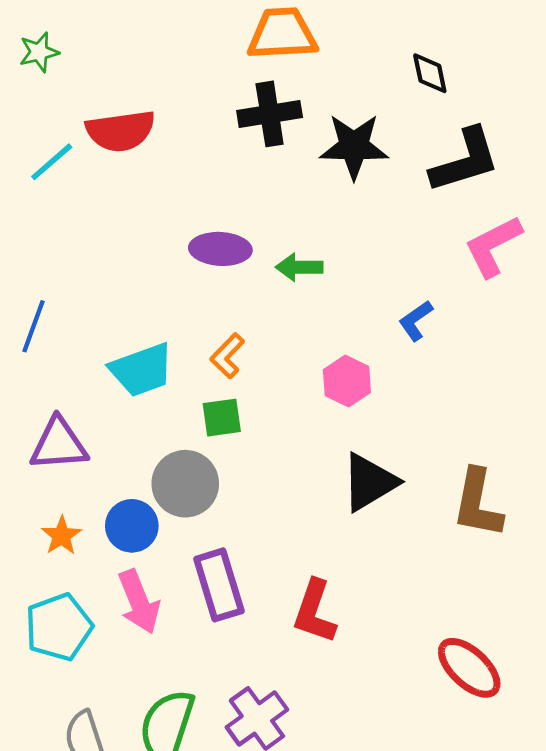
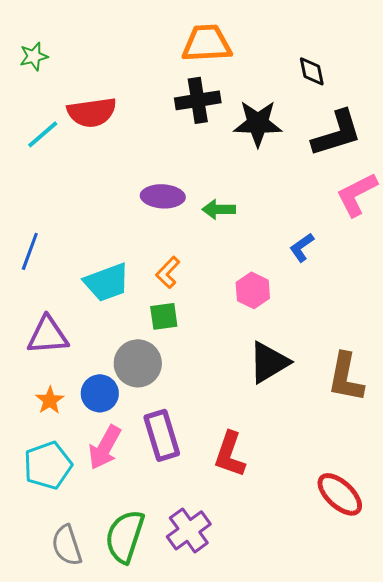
pink arrow: (139, 602) -> (105, 447), turned 51

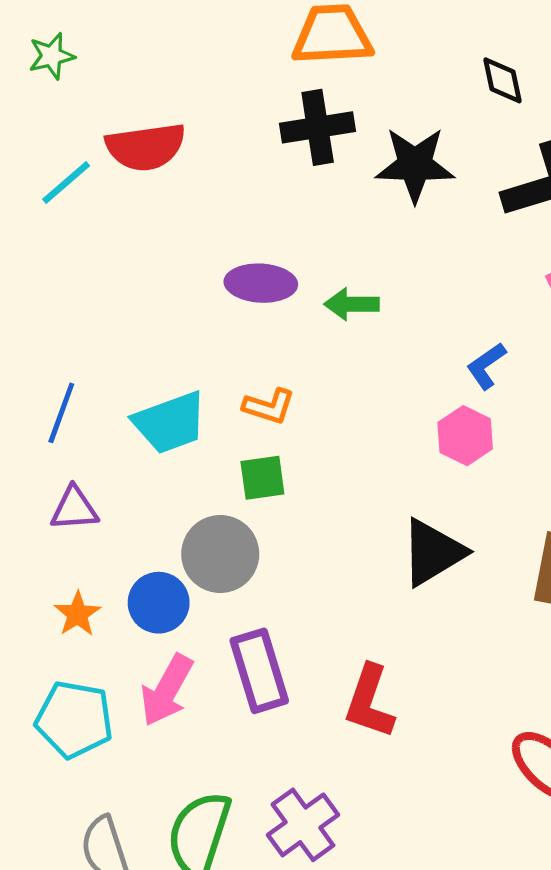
blue line: (30, 251) -> (61, 413), moved
orange L-shape: (168, 272) -> (269, 406), turned -116
pink hexagon: (253, 290) -> (465, 436), moved
purple triangle: (48, 335) -> (74, 509), size x0.7
cyan pentagon: (48, 465) -> (74, 719), turned 30

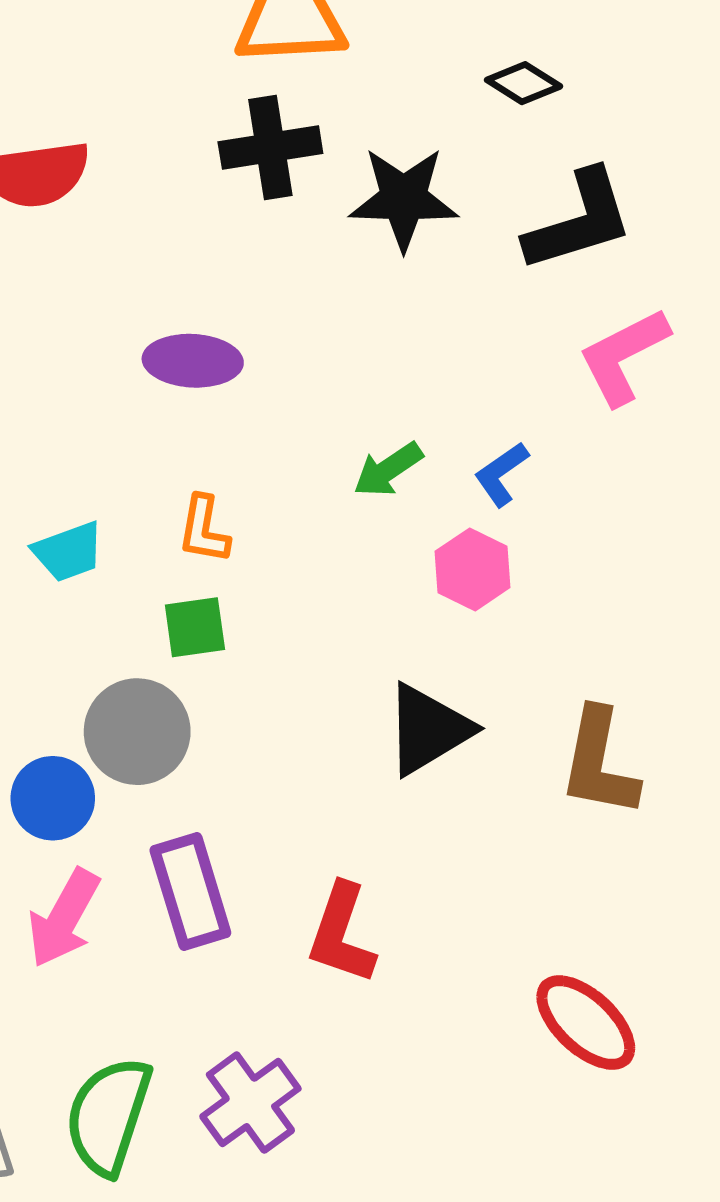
black diamond: (502, 80) -> (524, 83), turned -46
green arrow: (352, 304) -> (388, 470), moved, turned -34
orange L-shape: (269, 406) -> (204, 530), turned 82
cyan trapezoid: (170, 423) -> (68, 552), size x0.7

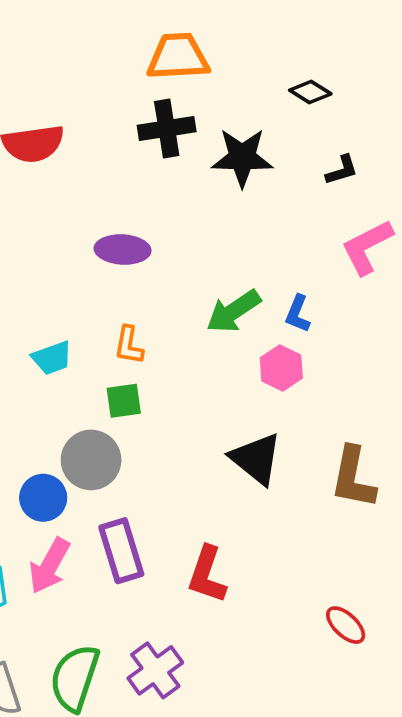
black L-shape: (579, 221) -> (342, 170), size x0.5
green arrow: (388, 470) -> (233, 311), size x1.4
blue L-shape: (501, 474) -> (298, 314), turned -33
black triangle: (428, 729) -> (256, 459), turned -50
red ellipse: (586, 1023) -> (346, 625), size x0.7

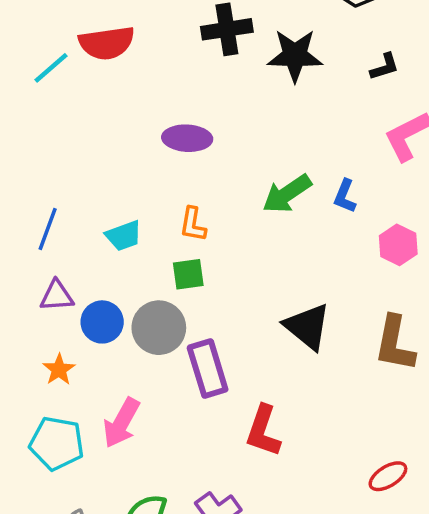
pink hexagon: (281, 368) -> (398, 245), moved
blue circle: (43, 498) -> (102, 322), moved
purple rectangle: (121, 551) -> (208, 368), moved
red ellipse: (346, 625) -> (388, 476), turned -75

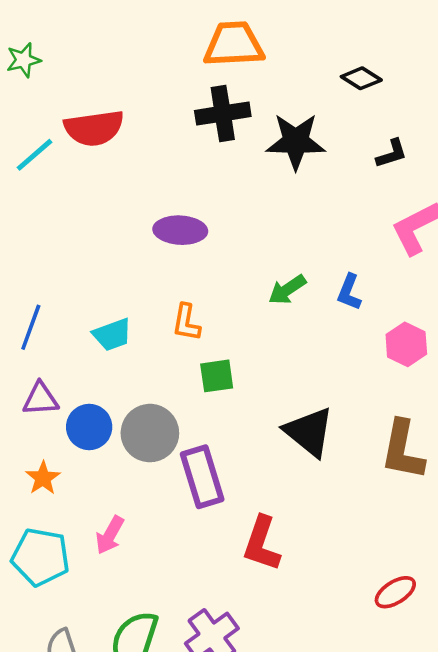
green arrow: (287, 194) -> (287, 290), size x0.7
green square: (188, 274) -> (217, 376), moved
pink arrow: (121, 423) -> (110, 535), size x0.7

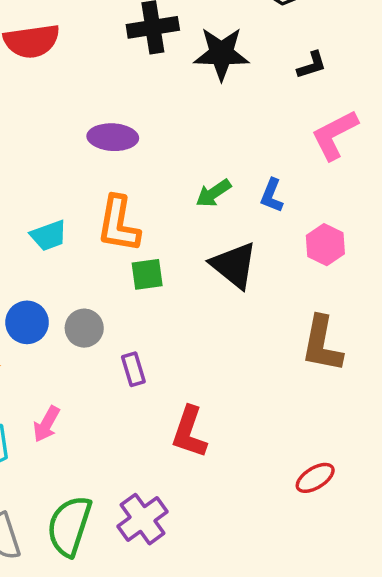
orange L-shape: (186, 322) -> (118, 224), size x1.6
black triangle: (309, 432) -> (234, 265), moved
gray circle: (150, 433) -> (84, 328), size x0.7
purple rectangle: (202, 477) -> (133, 369), size x0.6

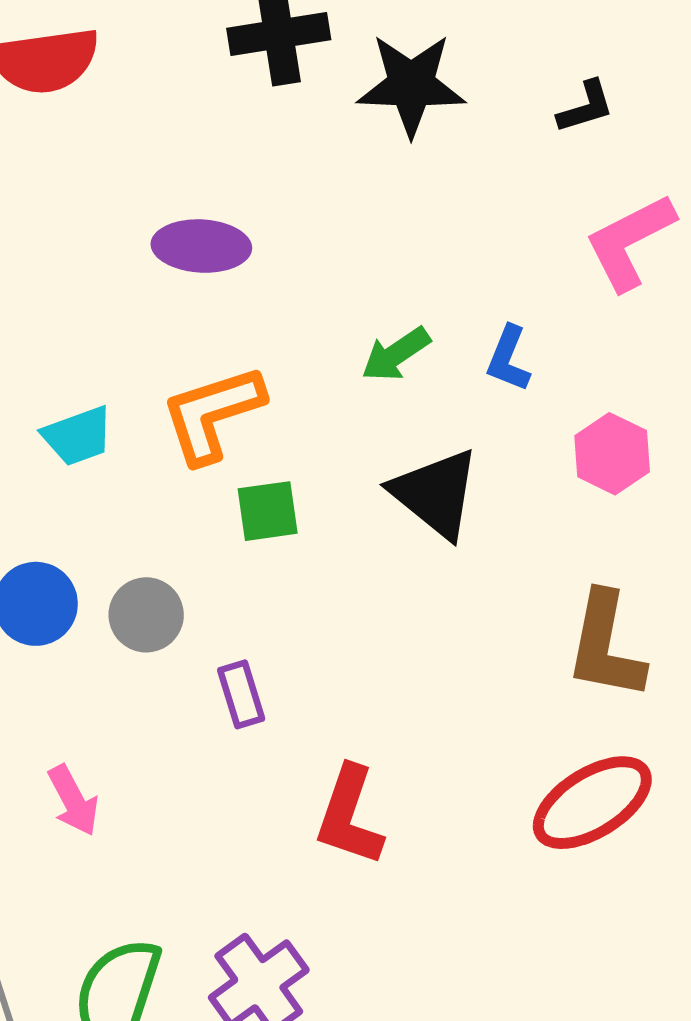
orange L-shape: (118, 224) -> (212, 414), turned 62
pink arrow: (46, 424) -> (73, 800), turned -57
red ellipse: (315, 478) -> (592, 803), moved, size x1.6

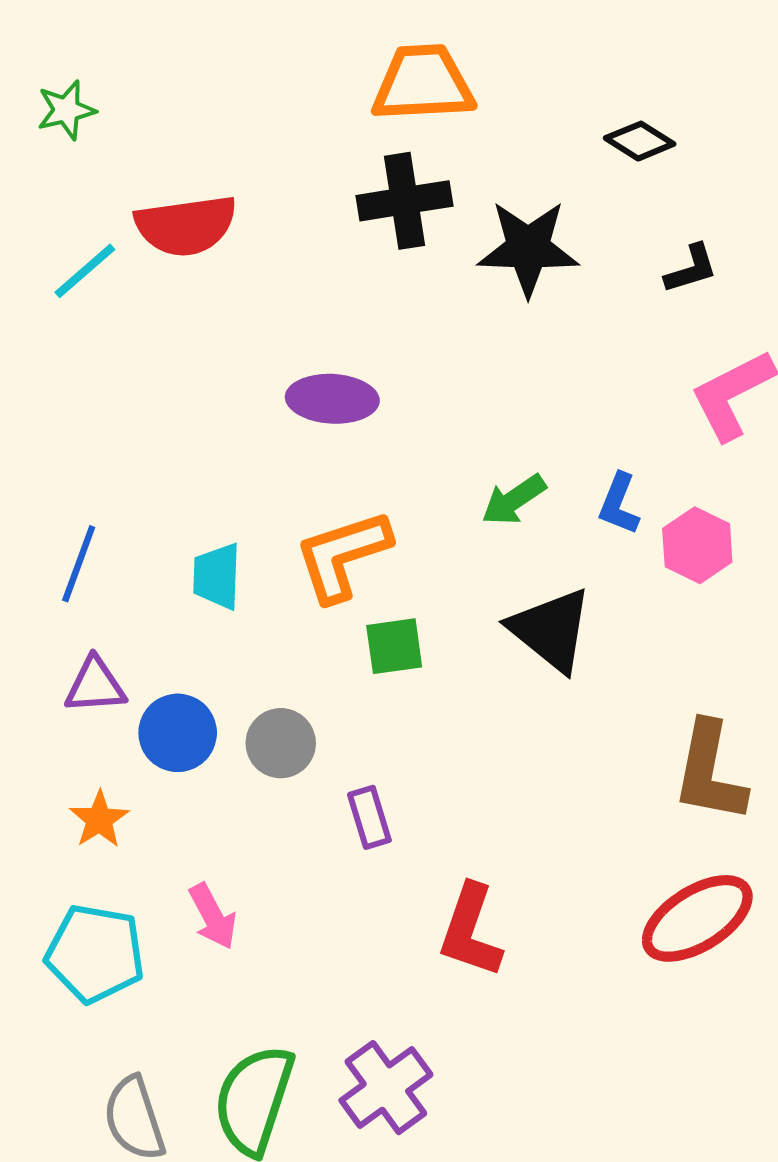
cyan trapezoid: (78, 436) -> (217, 576), turned 112
pink hexagon: (612, 454) -> (697, 545), moved

